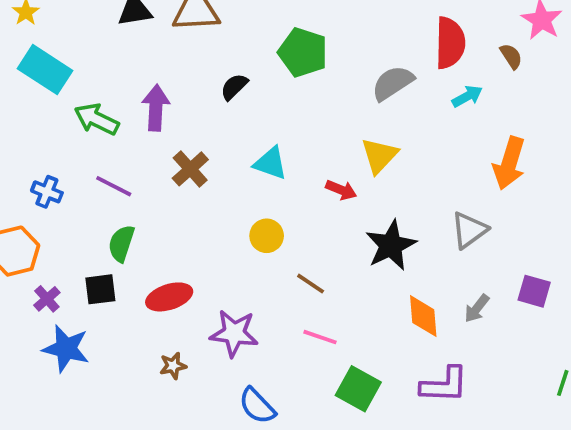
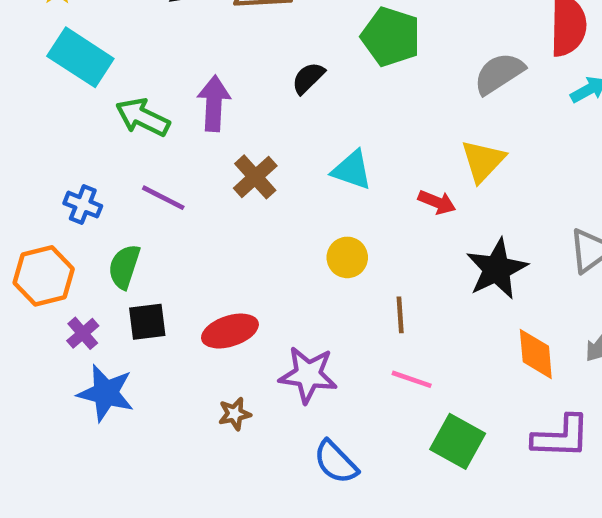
green semicircle: (121, 243) -> (124, 267), moved
brown line: (311, 284) -> (400, 315), turned 52

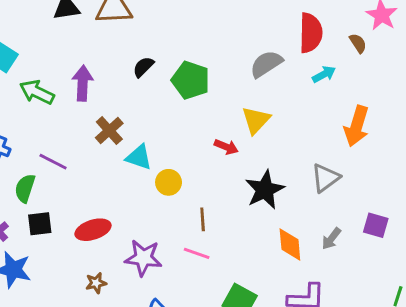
green pentagon: (391, 37) -> (191, 80), moved
cyan triangle: (352, 170) -> (139, 157), moved
purple line: (163, 198) -> (53, 162), moved
pink line: (412, 379) -> (197, 253), moved

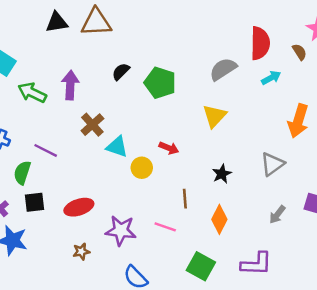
red arrow: (226, 147) -> (169, 148), moved
black star: (265, 190) -> (222, 174), size x0.6
brown line: (203, 219) -> (185, 199), moved
orange diamond: (290, 245) -> (219, 219), moved, turned 32

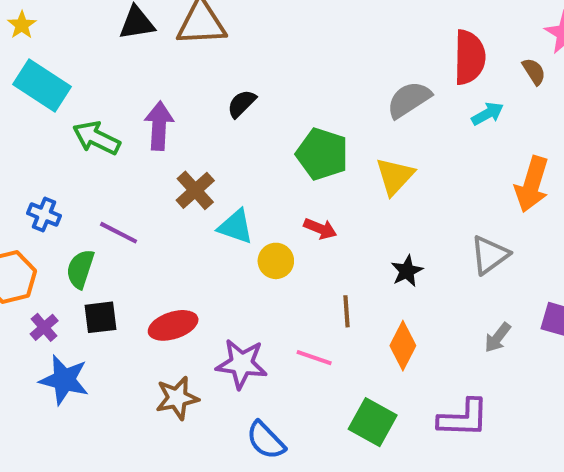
green pentagon: (160, 83) -> (322, 154), moved
brown star: (81, 252) -> (177, 398), size x1.5

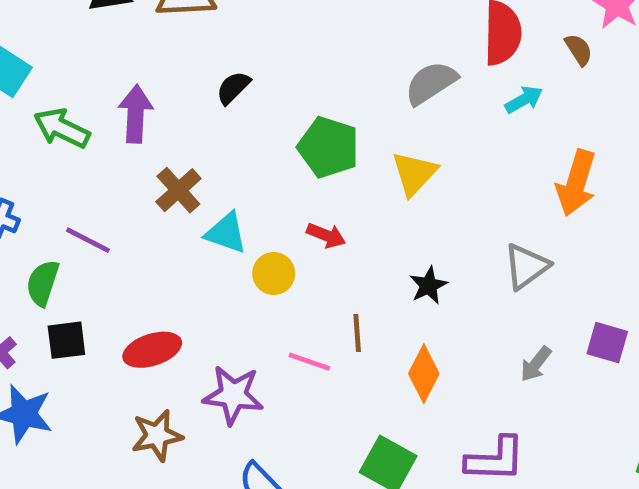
pink line: (314, 358) -> (309, 362), moved

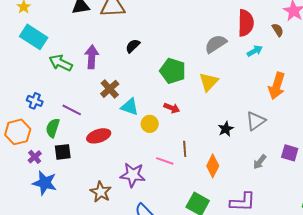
black star: (429, 285) -> (226, 129), moved
red ellipse: (152, 350) -> (99, 136), moved
brown star: (157, 435) -> (101, 192), turned -30

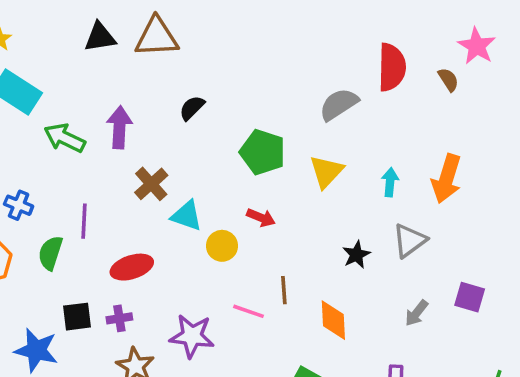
cyan arrow: (255, 51) -> (390, 182), moved, turned -56
purple line: (72, 110) -> (84, 221), turned 66
black square: (63, 152) -> (77, 317), moved
purple cross: (35, 157) -> (119, 318), moved, turned 32
orange diamond: (213, 166) -> (333, 320), turned -30

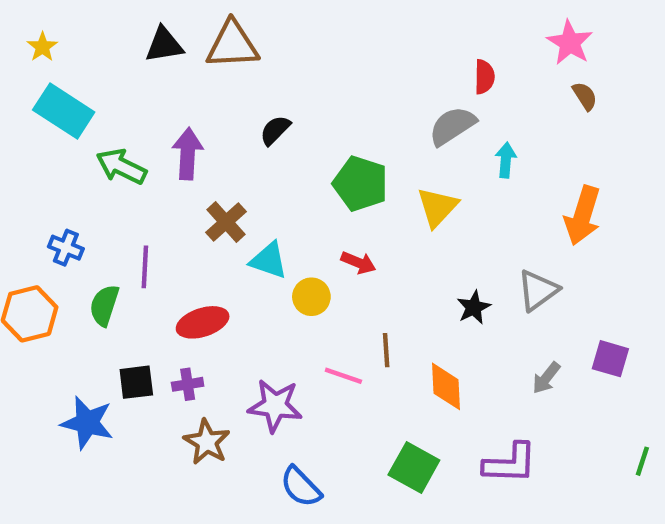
pink star: (477, 46) -> (570, 43), moved
red semicircle: (392, 67) -> (484, 77), moved, size x0.6
cyan arrow: (390, 182) -> (506, 160), moved

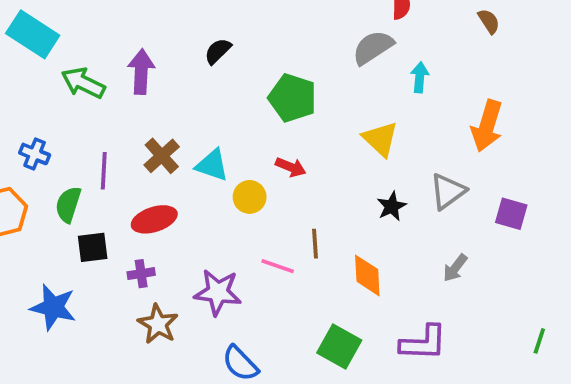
yellow triangle: (437, 207) -> (380, 139), moved, turned -30
brown cross: (226, 222) -> (162, 156), moved
purple square: (610, 359) -> (511, 214), moved
black square: (136, 382) -> (93, 247), moved

